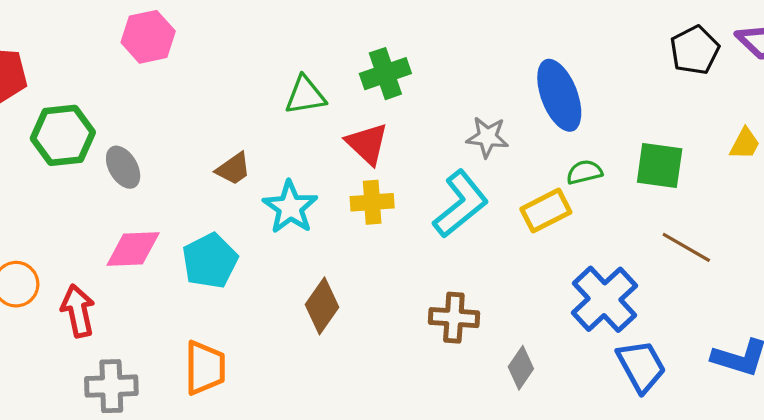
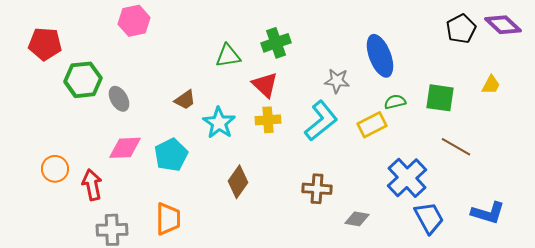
gray diamond: (521, 368) -> (357, 219), turned 65

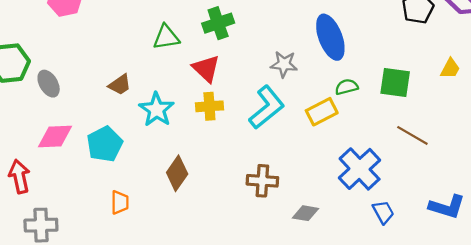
blue trapezoid: (429, 218) -> (383, 212), size x0.7
orange trapezoid: (168, 219) -> (120, 202), moved, size x0.7

